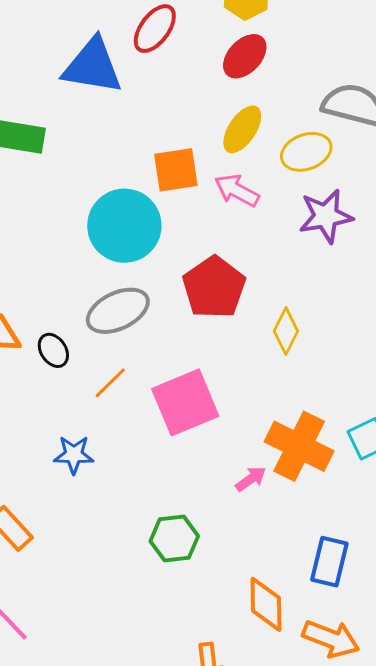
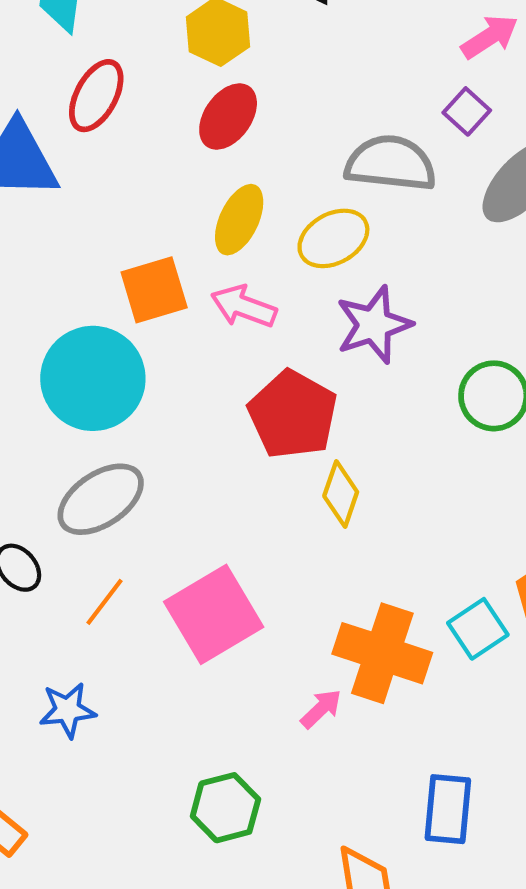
red pentagon: (214, 287) -> (293, 414), moved

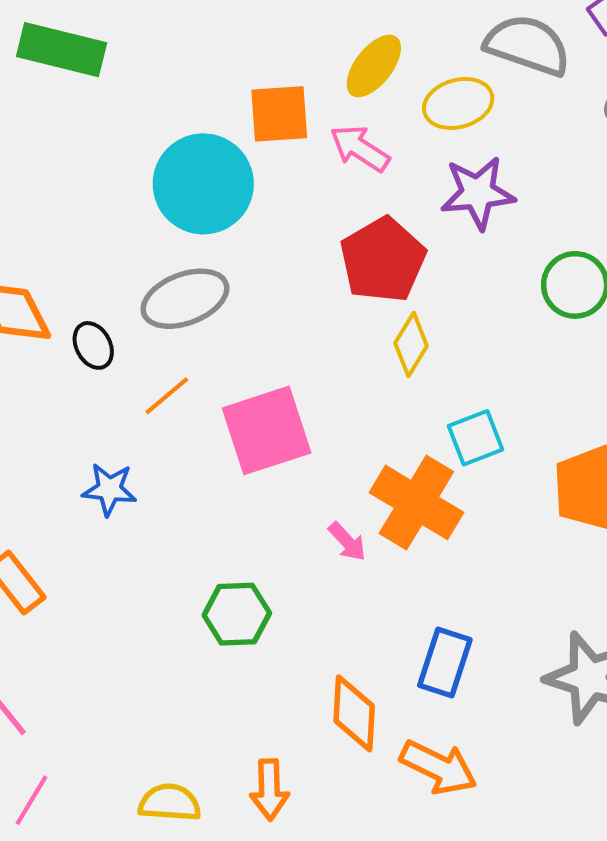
cyan square: (478, 629) -> (475, 438), moved
pink arrow: (321, 709) -> (347, 542), turned 78

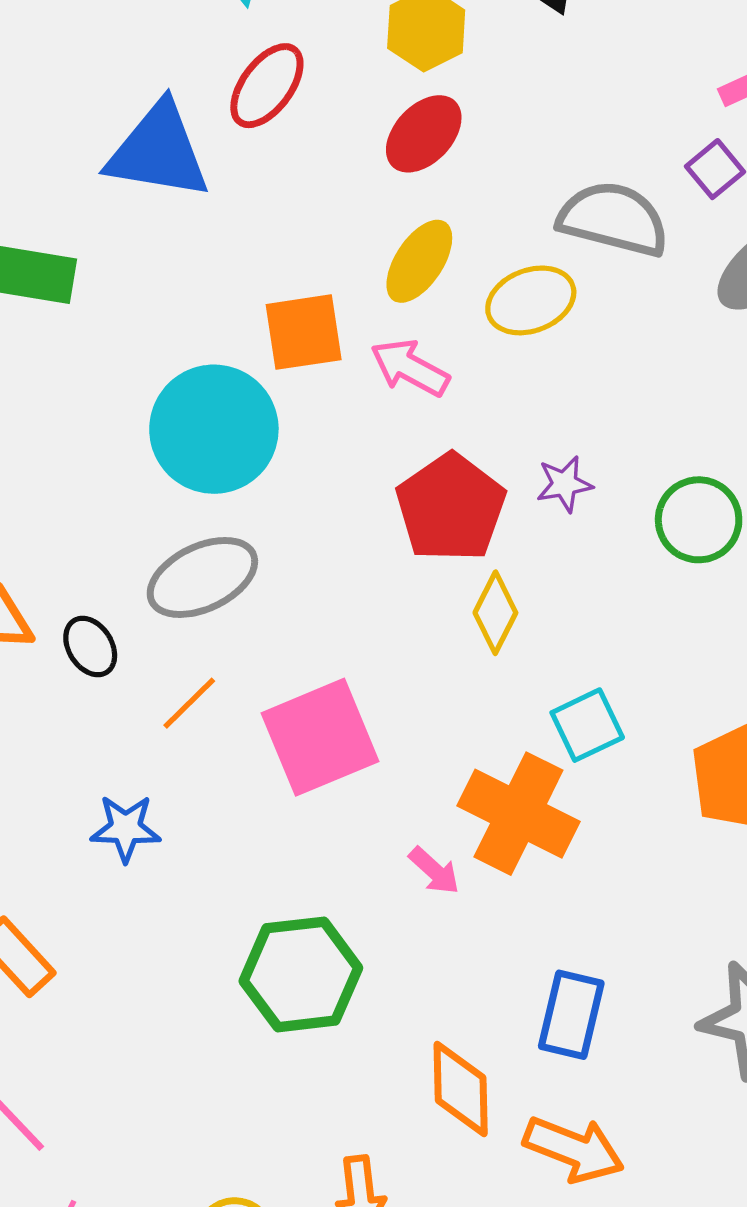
purple star: (478, 193) -> (564, 484), moved, size x0.6
green hexagon: (237, 614) -> (301, 974), size x1.4

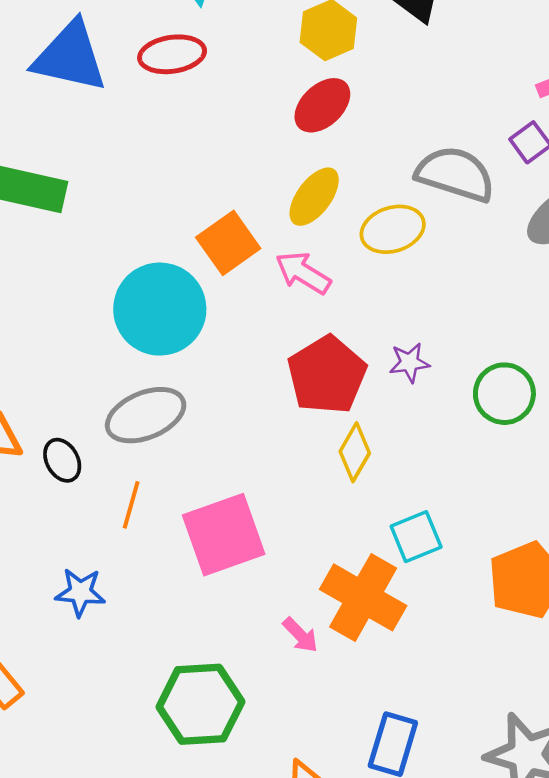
red ellipse: (267, 86) -> (172, 54), moved, turned 42
blue triangle: (158, 151) -> (70, 57), moved
orange square: (304, 332) -> (228, 243), turned -30
orange line: (189, 703) -> (131, 505), turned -33

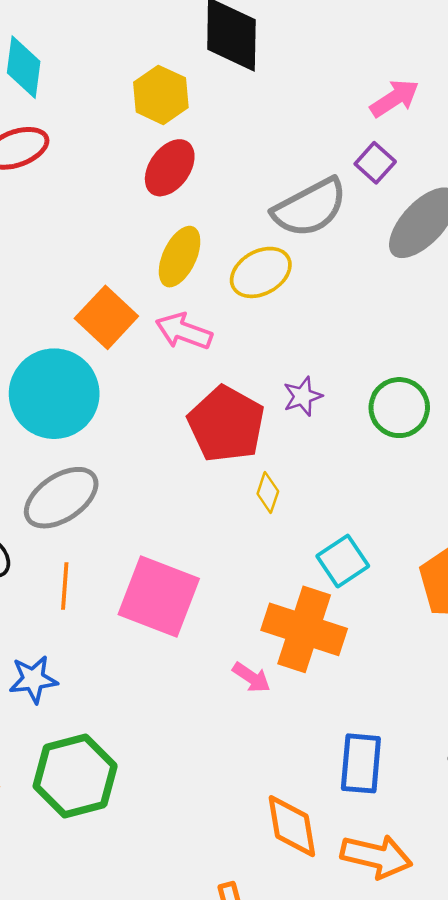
gray semicircle: (455, 174) -> (310, 208), turned 146
yellow diamond: (355, 452) -> (268, 492), size x0.7
pink square: (224, 535) -> (159, 596), turned -38
green hexagon: (200, 704) -> (75, 776), moved

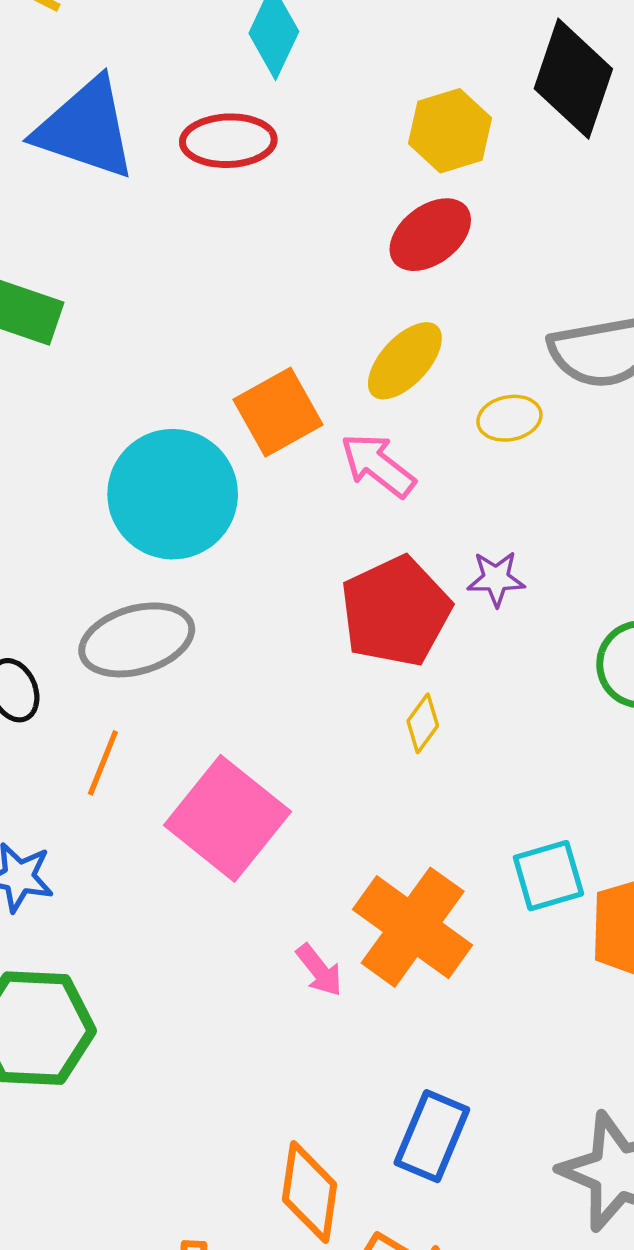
yellow ellipse: (261, 272) -> (509, 418), size x0.7
purple star: (303, 396) -> (496, 579), moved
cyan square: (343, 561) -> (548, 876), moved

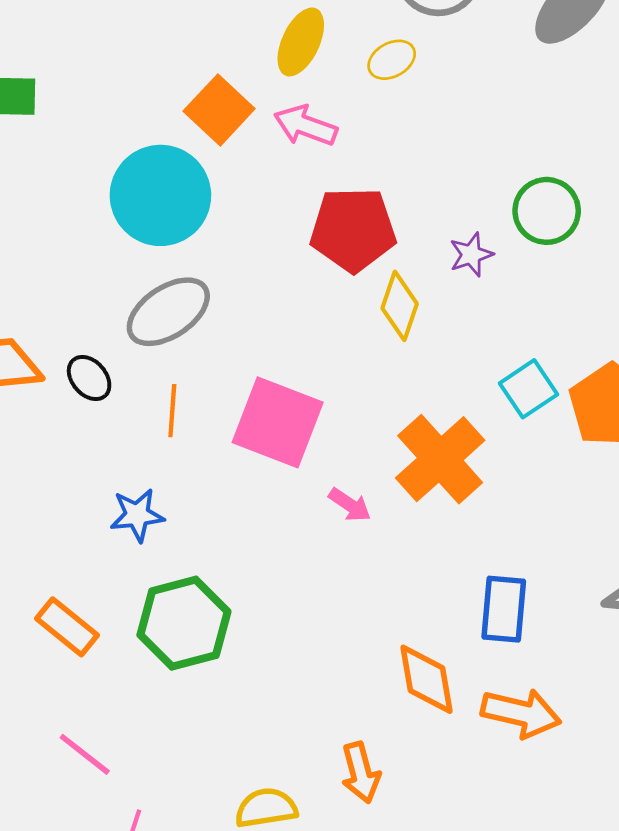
purple star: (496, 579) -> (471, 255), moved
red pentagon: (396, 611) -> (353, 229), turned -30
yellow diamond: (423, 723) -> (400, 306), size x1.5
orange cross: (413, 927) -> (440, 459), turned 30
pink arrow: (319, 970) -> (350, 505), moved

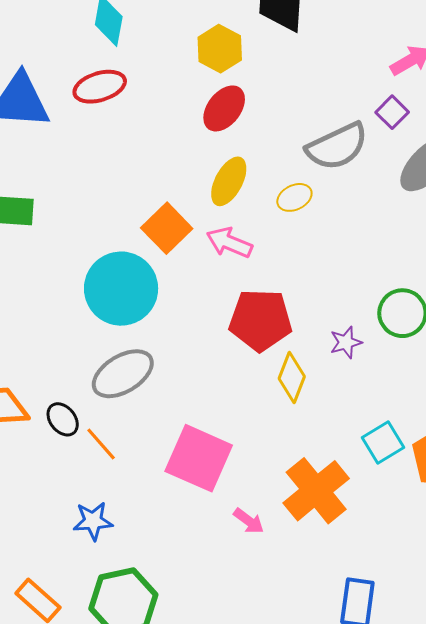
orange line: (172, 411) -> (101, 444), moved, turned -48

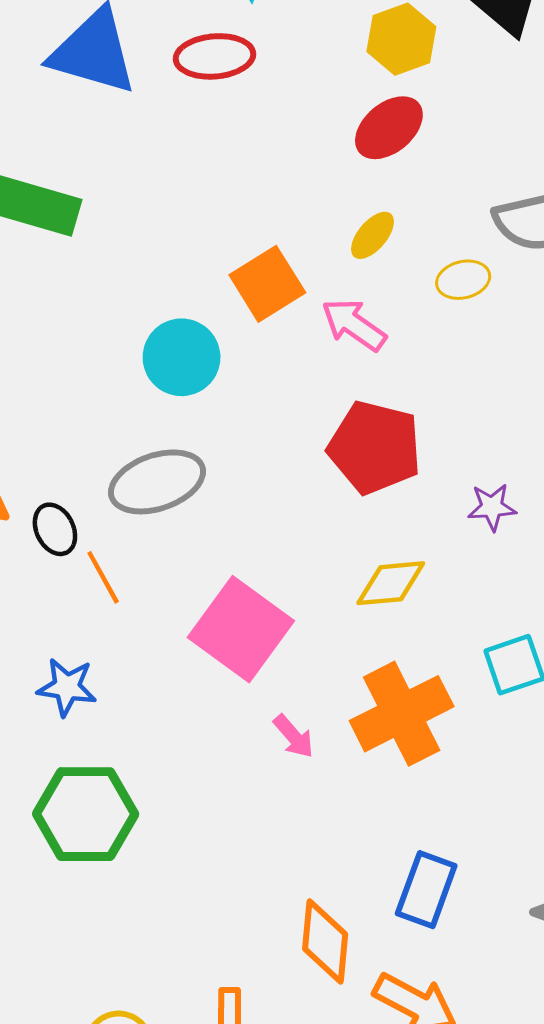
yellow ellipse: (229, 181) -> (373, 235), size x0.7
cyan circle: (121, 289) -> (182, 357), size x0.7
yellow diamond: (292, 377) -> (391, 583), moved, turned 51

